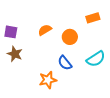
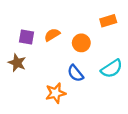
purple square: (11, 32) -> (26, 37), moved

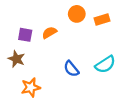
orange circle: (81, 43) -> (77, 14), moved
orange star: (56, 93) -> (31, 87), moved

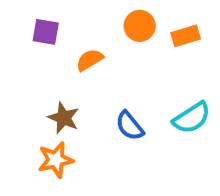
purple square: (25, 35) -> (46, 32), moved
brown star: (16, 59) -> (64, 118), moved

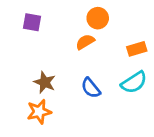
orange rectangle: (186, 36) -> (137, 49), moved
orange semicircle: (90, 60) -> (85, 42), moved

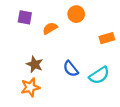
orange semicircle: (85, 42) -> (50, 28), moved
cyan semicircle: (134, 82) -> (99, 75), moved

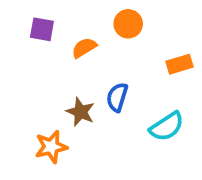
brown star: (35, 64) -> (80, 112), moved
blue semicircle: (71, 69) -> (117, 97), moved, turned 56

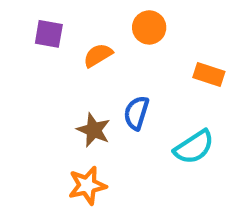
orange rectangle: (180, 64) -> (209, 74), turned 35
orange star: (51, 147) -> (87, 185), moved

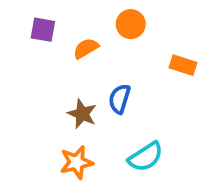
cyan semicircle: (194, 147) -> (146, 157), moved

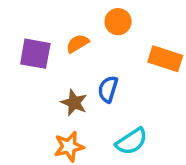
purple square: (43, 30) -> (35, 54), moved, size x1.4
orange rectangle: (183, 65) -> (165, 59), size x1.4

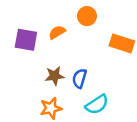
blue semicircle: (108, 89) -> (79, 78), moved
brown star: (74, 103) -> (55, 76), turned -30

